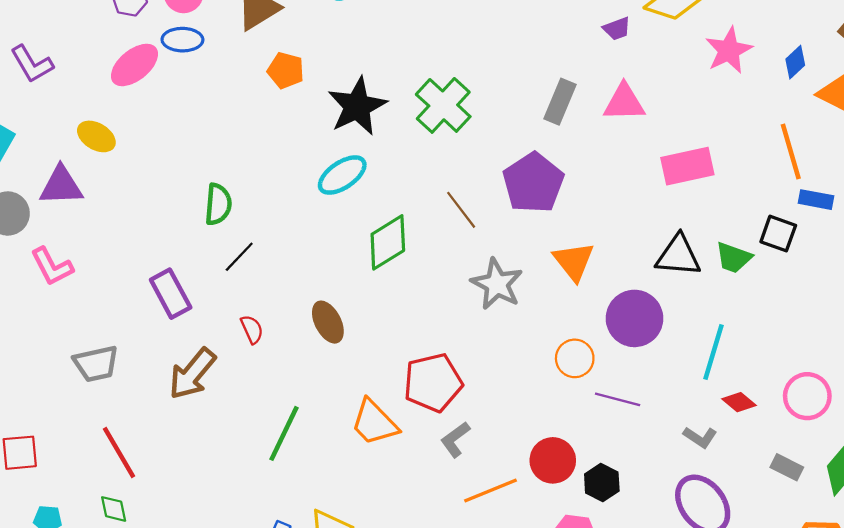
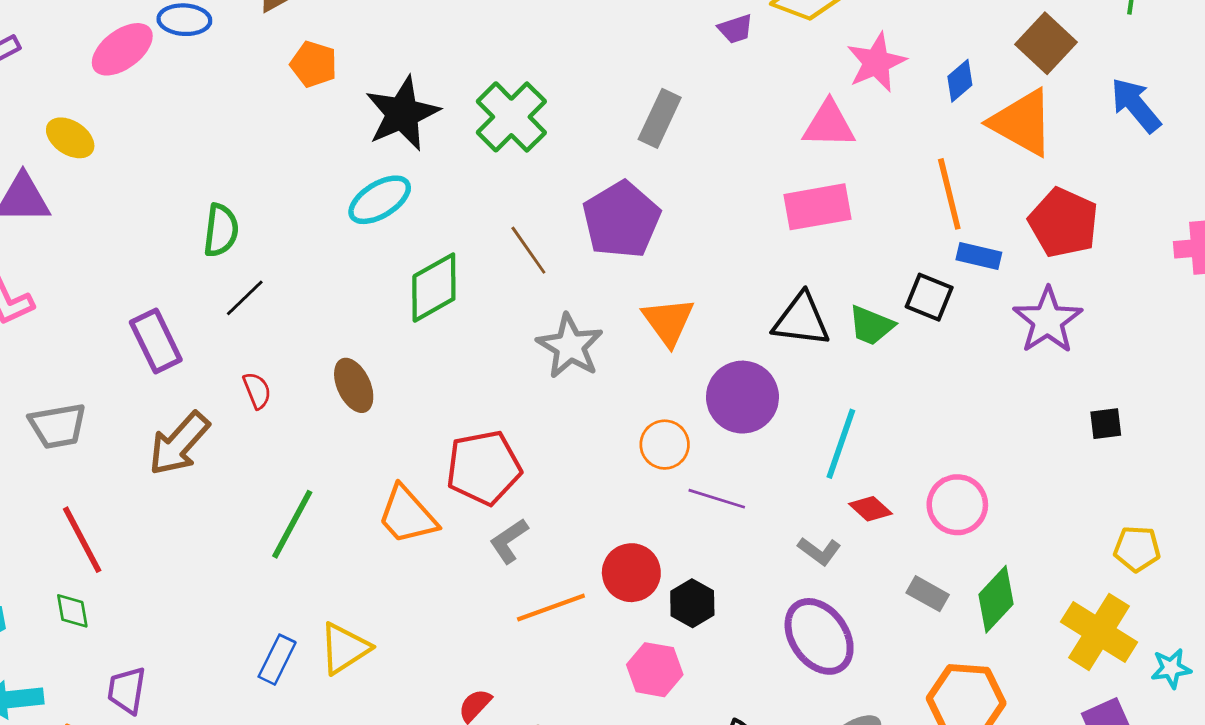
pink triangle: (624, 102) -> (829, 124), moved

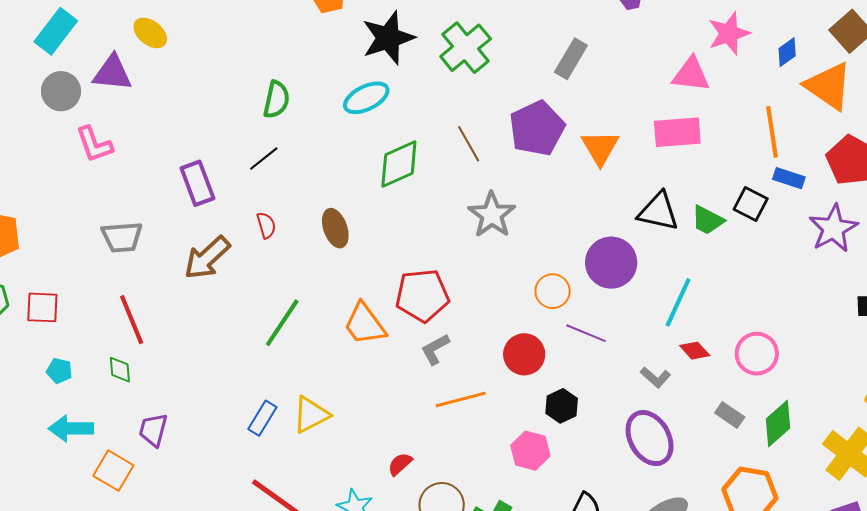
green semicircle: (221, 230) -> (276, 100), moved
orange triangle: (668, 321) -> (600, 148), moved
red circle: (631, 573) -> (524, 354), moved

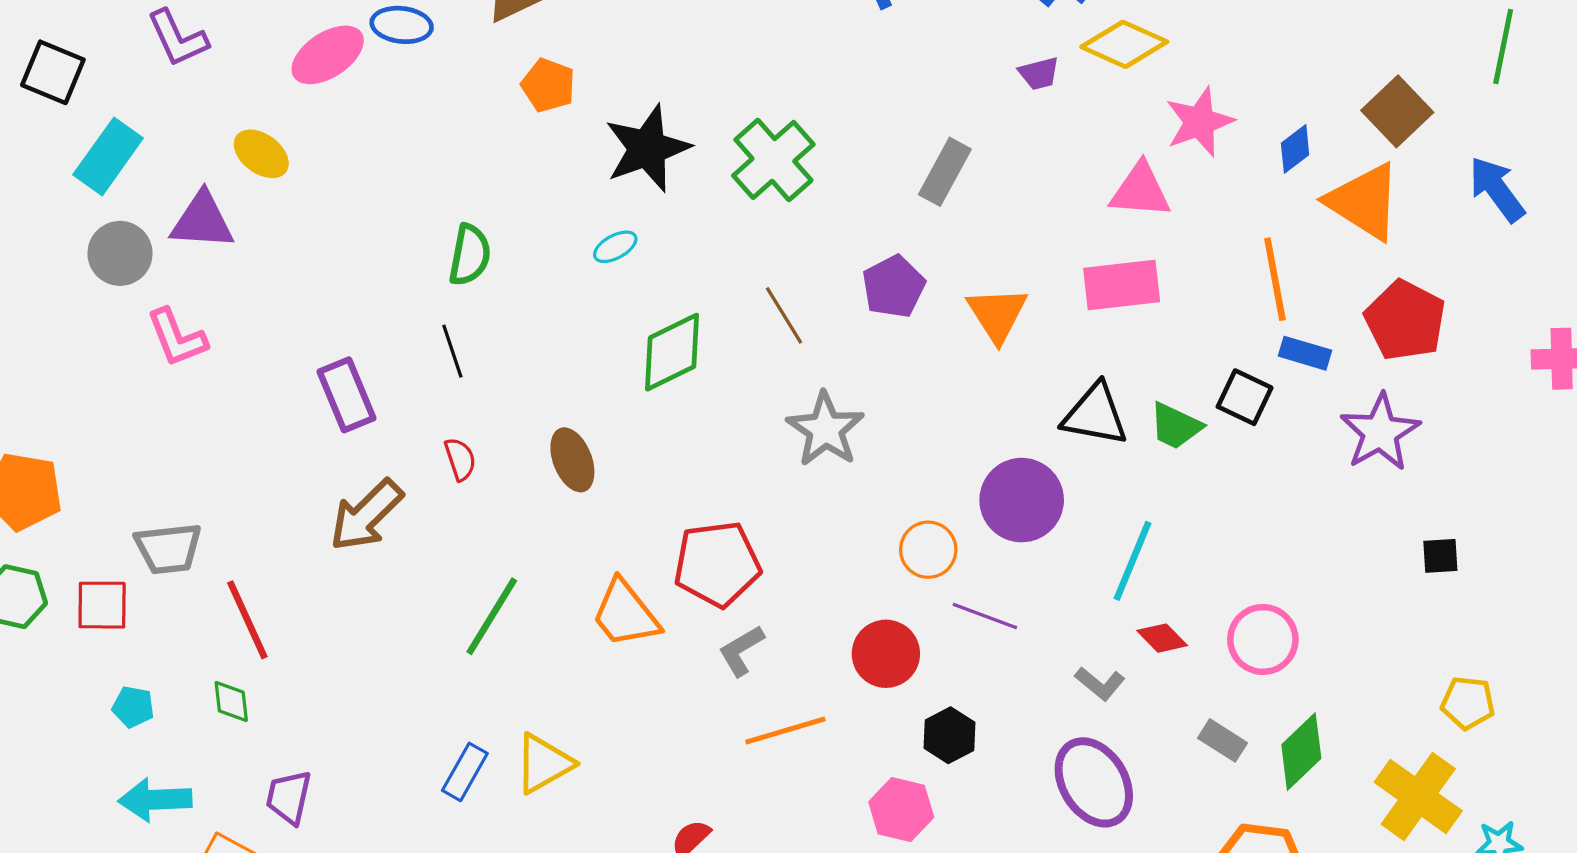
cyan ellipse: (366, 98) -> (615, 247), size x0.6
purple pentagon: (537, 128) -> (894, 287), size x0.7
black line: (264, 159) -> (452, 351), turned -68
gray trapezoid: (122, 237) -> (168, 548), moved

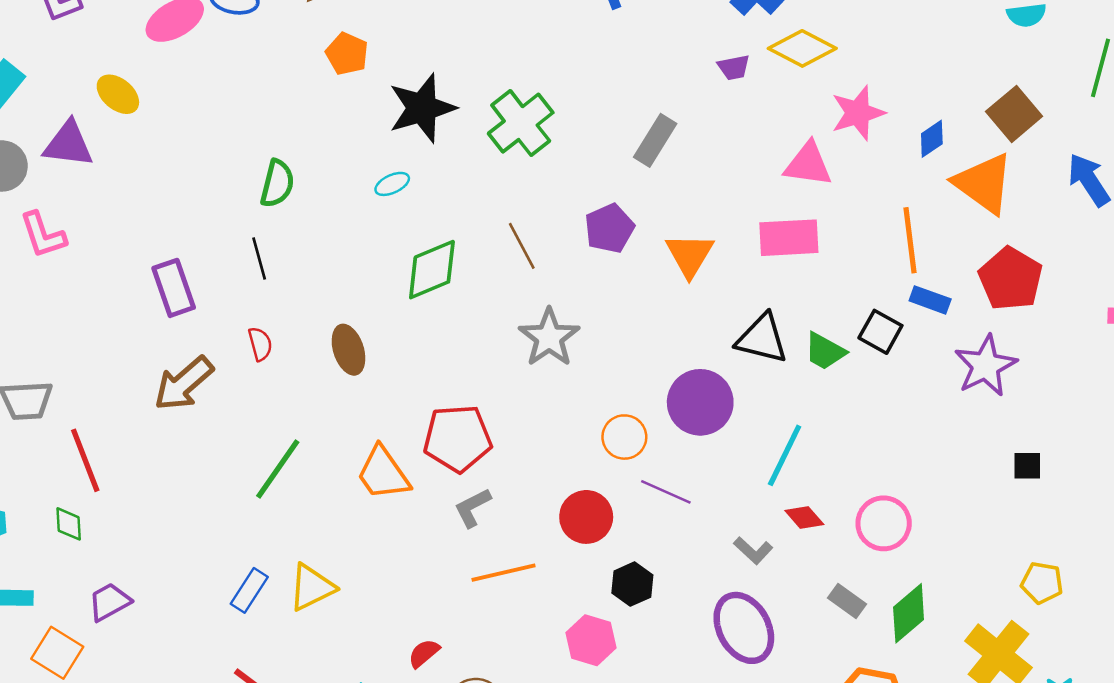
purple trapezoid: (289, 797) -> (109, 602), turned 45

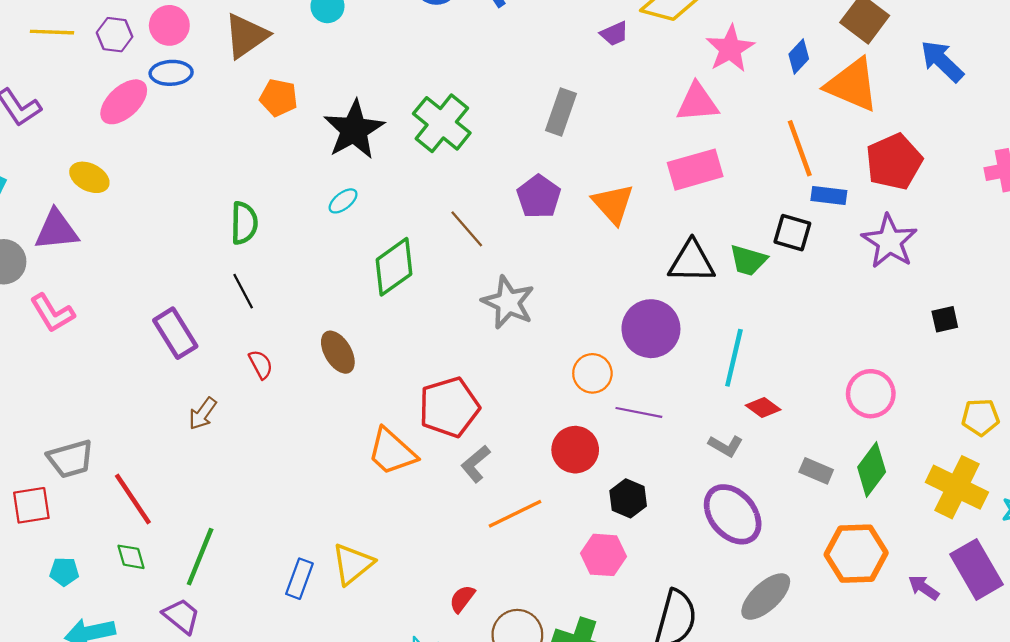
red pentagon: (1011, 279) -> (894, 162), turned 30
brown arrow: (184, 384) -> (203, 414), size x0.6
green line: (278, 469) -> (200, 557), moved
pink circle: (884, 523) -> (871, 394), moved
purple trapezoid: (109, 602) -> (181, 616), turned 81

